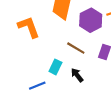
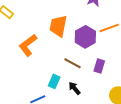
orange L-shape: (29, 27) -> (28, 45), turned -105

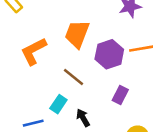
brown line: (72, 63) -> (73, 77), moved

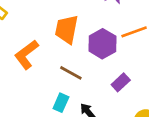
purple rectangle: (120, 95) -> (121, 82), turned 30

